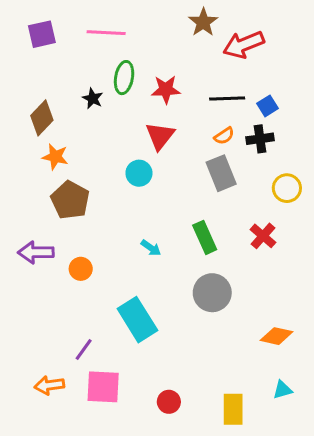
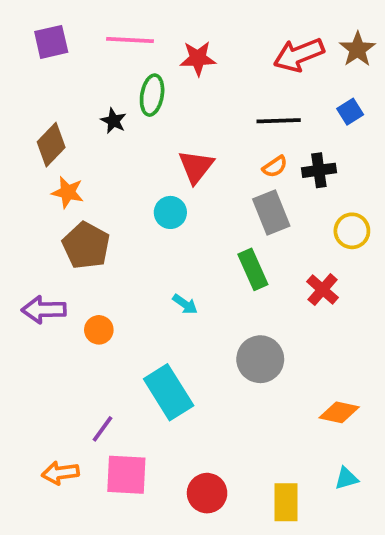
brown star: (203, 22) -> (357, 49), moved
red star: (166, 89) -> (198, 58), moved
blue square: (267, 106) -> (350, 112), moved
green rectangle: (205, 237) -> (253, 269), moved
red circle: (169, 402) -> (207, 493), size x1.4

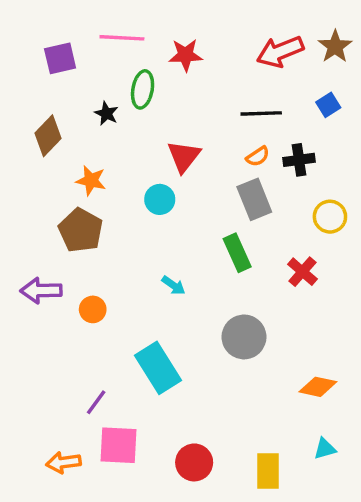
purple square: (51, 42) -> (60, 58), moved
orange star: (68, 192) -> (91, 181), moved
orange arrow: (60, 473) -> (63, 462), moved

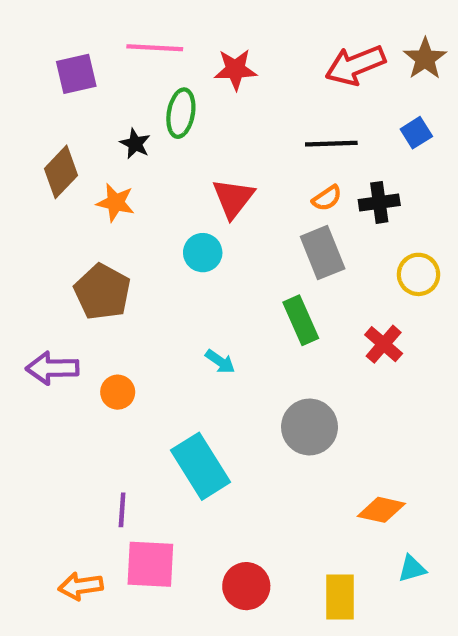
orange star: (91, 181) -> (116, 202), moved
orange diamond: (318, 387) -> (381, 510), moved
purple line: (96, 402) -> (122, 510), turned -32

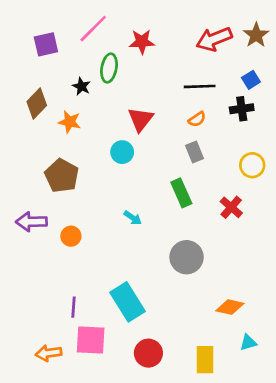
pink line: (155, 48) -> (93, 29), turned -48
black cross: (379, 202) -> (242, 109), moved
gray rectangle: (323, 253) -> (194, 152), size x0.7
cyan rectangle: (201, 466) -> (127, 302), moved

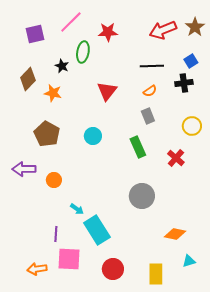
cyan circle: (122, 152) -> (93, 136), moved
cyan arrow: (133, 218) -> (77, 209), moved

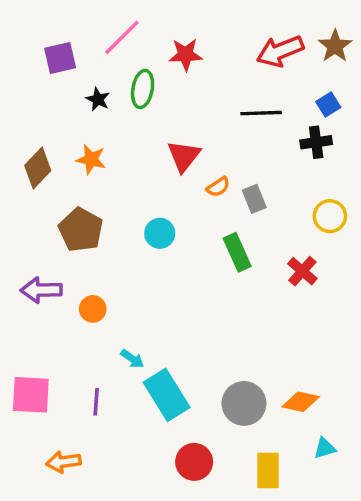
black star: (62, 66) -> (98, 99), moved
brown diamond: (28, 79) -> (38, 168), moved
orange semicircle: (150, 91) -> (218, 187), moved
gray circle: (142, 196) -> (244, 403), moved
pink square: (69, 259) -> (31, 395), moved

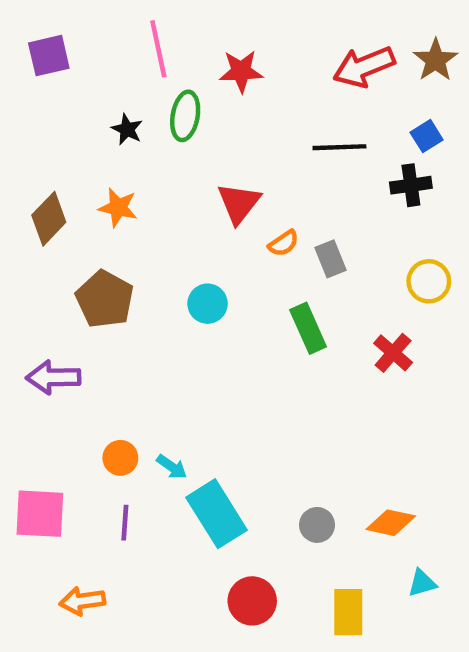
pink line: (122, 37) -> (158, 49), turned -57
purple square: (60, 58) -> (49, 56), moved
orange circle: (93, 309) -> (120, 458), moved
gray circle: (244, 403) -> (317, 525), size x0.6

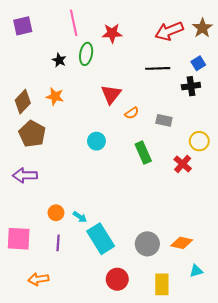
gray rectangle: (330, 259) -> (164, 120), moved, turned -56
yellow circle: (429, 281) -> (199, 141), moved
brown pentagon: (105, 299) -> (32, 134), moved
gray circle: (317, 525) -> (147, 244), size x1.5

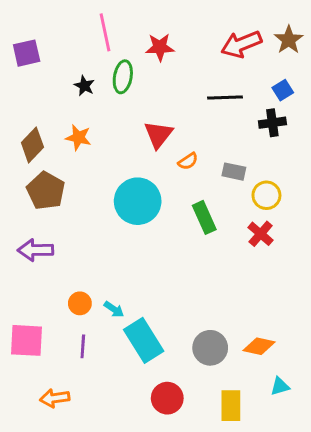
purple square: (23, 26) -> (27, 53), moved
cyan circle: (96, 141) -> (138, 201), size x1.8
yellow circle: (199, 141) -> (266, 195), moved

